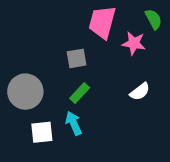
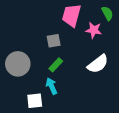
white semicircle: (140, 92) -> (98, 64), size x1.5
white square: (42, 132) -> (35, 101), moved

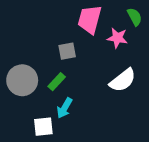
green rectangle: (56, 65) -> (57, 82), moved
cyan arrow: (52, 86) -> (64, 108), turned -126

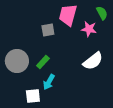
gray square: (67, 51) -> (48, 30), moved

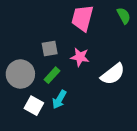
pink star: (89, 29) -> (80, 57), moved
gray square: (48, 30) -> (50, 48), moved
white square: (33, 96) -> (34, 106), moved, turned 35

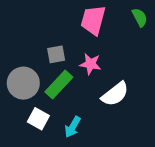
white semicircle: (113, 74) -> (115, 94), moved
green rectangle: (52, 75) -> (59, 84), size x1.5
cyan arrow: (59, 100) -> (73, 127), moved

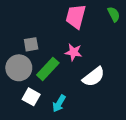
gray square: (56, 54) -> (31, 44), moved

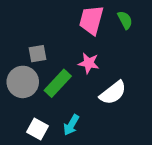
green semicircle: (114, 14) -> (125, 20), moved
white square: (31, 97) -> (38, 129), moved

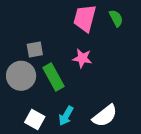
green rectangle: (58, 83) -> (54, 77), turned -72
white semicircle: (113, 93) -> (105, 116), moved

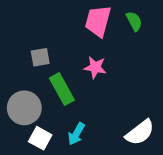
gray circle: (21, 76) -> (24, 108), moved
white semicircle: (105, 116) -> (140, 132), moved

